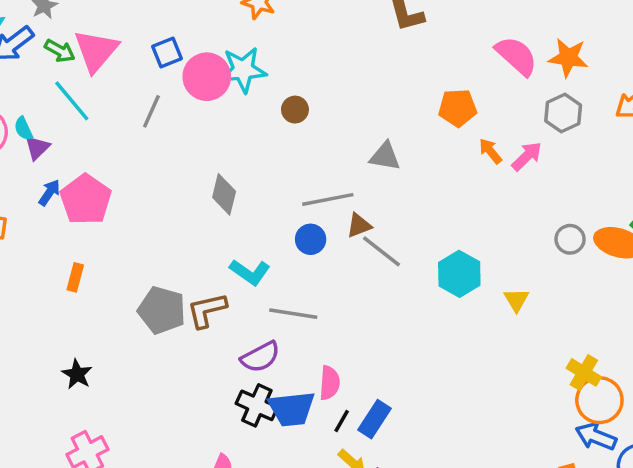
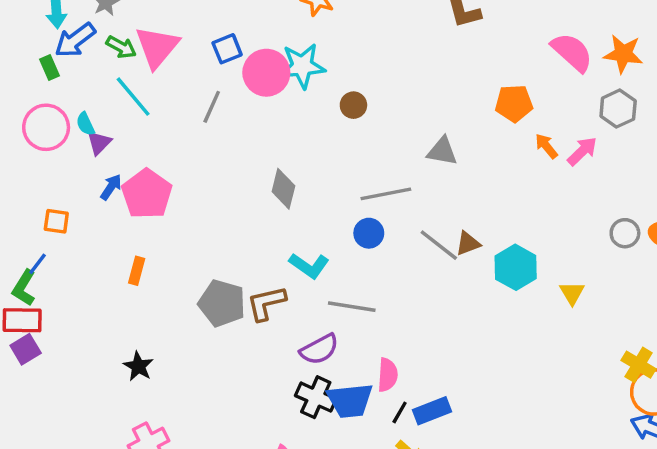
brown triangle: (359, 225) -> (468, 243), moved
blue rectangle: (375, 419) -> (432, 411), turned 36

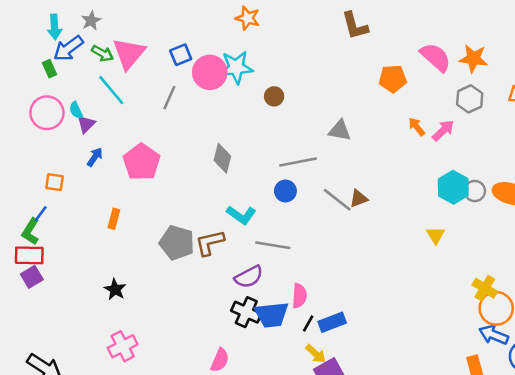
orange pentagon: (514, 103) -> (393, 79), moved
pink pentagon: (147, 194) -> (142, 162), moved
cyan hexagon: (516, 267) -> (453, 187), moved

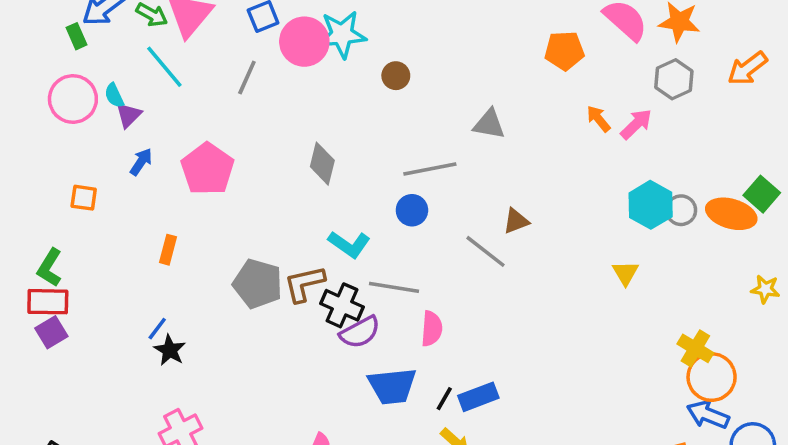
gray line: (337, 200) -> (486, 251), moved
blue line: (41, 214) -> (157, 329), moved
pink semicircle: (299, 296) -> (432, 329), moved
black cross: (246, 312) -> (342, 305), moved

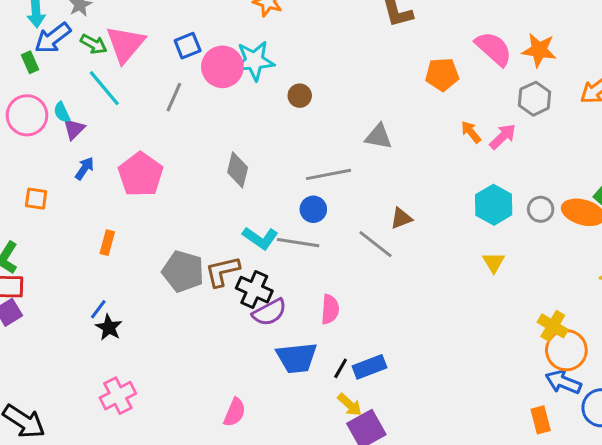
cyan hexagon: (651, 205) -> (494, 205), moved
gray line: (394, 287) -> (298, 243), moved

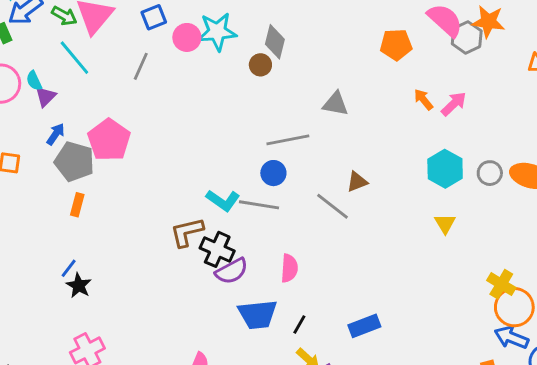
pink circle: (222, 67) -> (187, 37), size x0.7
gray hexagon: (535, 99) -> (467, 37), moved
gray diamond: (238, 170) -> (275, 42), moved
gray pentagon: (183, 271) -> (74, 161), moved
blue rectangle: (369, 367) -> (364, 326), moved

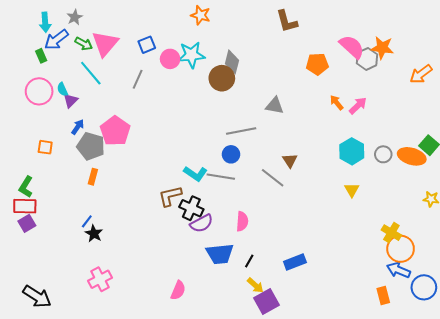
brown circle: (260, 65) -> (222, 78), size x1.6
brown triangle: (357, 182) -> (290, 160), turned -42

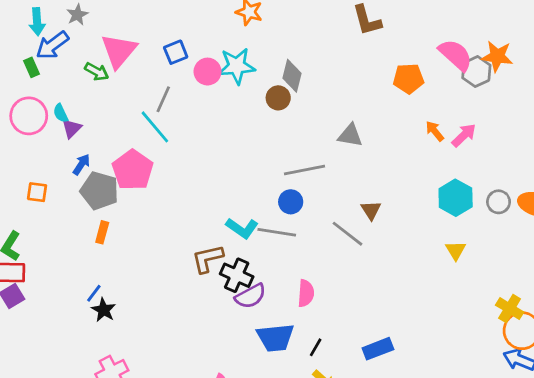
green arrow: (84, 44) -> (97, 72), moved
cyan line: (91, 73) -> (155, 127), moved
brown circle: (222, 78) -> (278, 98), size x0.7

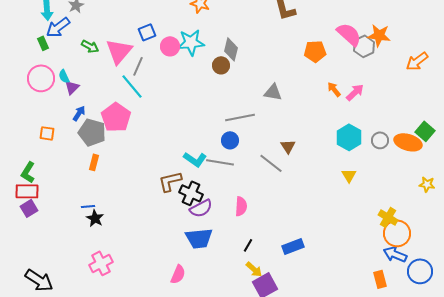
pink triangle: (119, 51) -> (119, 51), moved
blue line: (94, 293) -> (88, 206), turned 48
blue trapezoid: (275, 338) -> (199, 238), moved

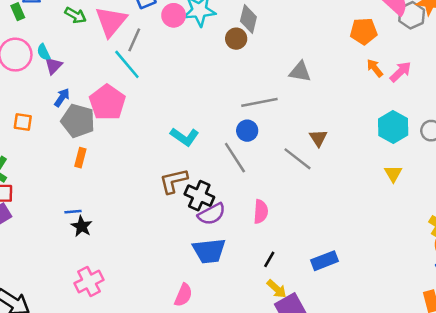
orange pentagon: (315, 51) -> (364, 31), moved
cyan L-shape: (195, 159) -> (185, 137), moved
gray line: (220, 162) -> (235, 158), turned 48

